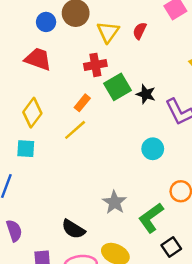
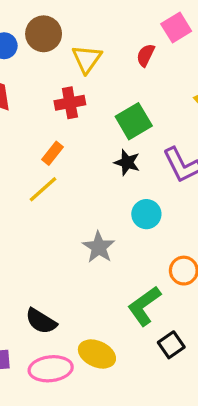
red semicircle: (140, 31) -> (146, 55), moved
green square: (117, 87) -> (134, 121), moved
black star: (146, 94) -> (127, 162), moved
gray star: (114, 202) -> (99, 247), moved

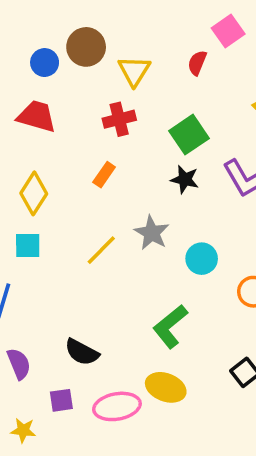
yellow line: (43, 189) -> (101, 250), moved
cyan circle: (146, 214) -> (202, 259), moved
gray star: (99, 247) -> (152, 233), moved
green L-shape: (144, 306) -> (170, 326), moved
black semicircle: (41, 321) -> (82, 352), moved

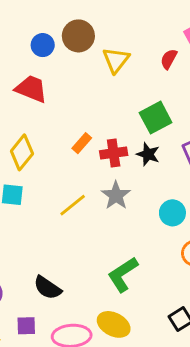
red cross: (119, 119) -> (114, 153), moved
cyan circle: (202, 259) -> (172, 213), moved

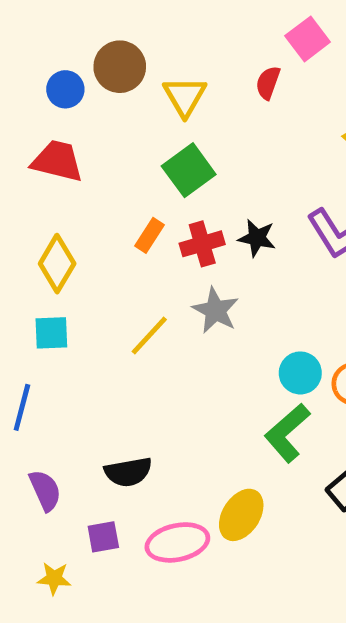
green square: (156, 118) -> (189, 170), moved
cyan circle: (172, 213) -> (300, 373), moved
green L-shape: (123, 274) -> (287, 433), moved
black semicircle: (47, 288) -> (128, 472), turned -36
yellow ellipse: (114, 324) -> (241, 515), turned -76

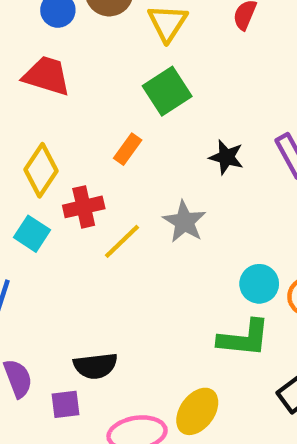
red cross: (202, 244) -> (84, 207), moved
cyan square: (51, 333) -> (32, 234), turned 32
green L-shape: (287, 433) -> (244, 338), turned -136
purple square: (103, 537) -> (65, 404), moved

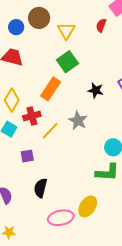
orange rectangle: (128, 149) -> (51, 89), size x1.6
black semicircle: (95, 366) -> (41, 188), turned 114
purple square: (65, 404) -> (27, 156), moved

